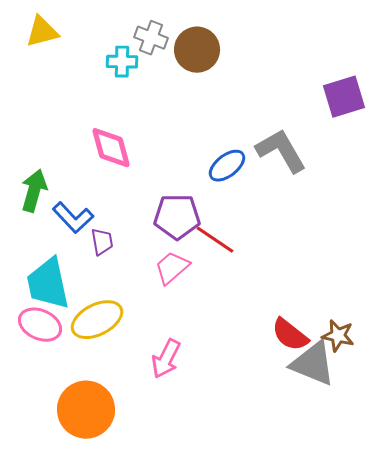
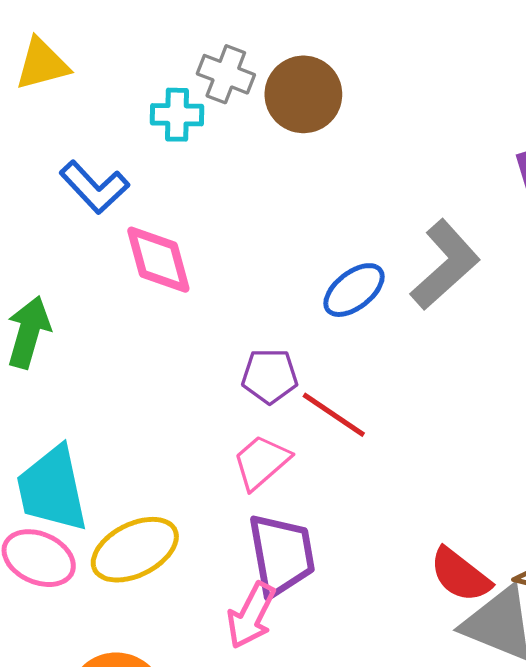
gray L-shape: (281, 151) -> (445, 265), turned 78
purple pentagon: (177, 217) -> (270, 376), size x0.7
blue L-shape: (73, 218) -> (94, 187), moved
purple trapezoid: (102, 242) -> (281, 555), moved, size x1.8

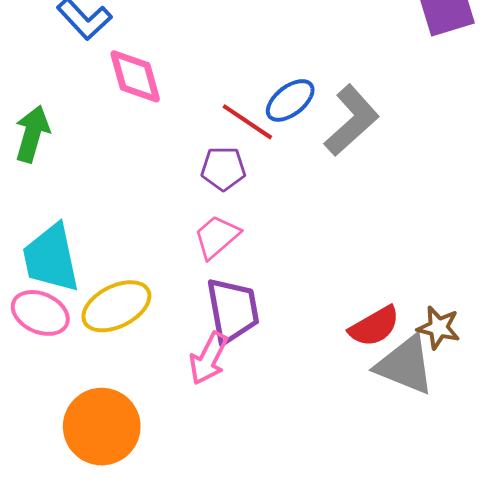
gray L-shape: (445, 265) -> (352, 120), moved
red line: (334, 415) -> (247, 122), moved
red semicircle: (460, 575) -> (374, 326), turned -68

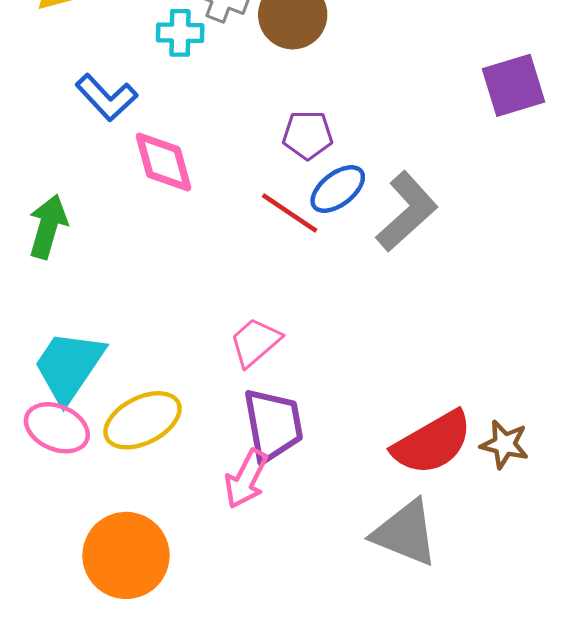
purple pentagon: (223, 169) -> (308, 135), moved
cyan trapezoid: (51, 258) -> (69, 366), turned 46
red semicircle: (374, 326) -> (432, 443), size x1.4
gray triangle: (405, 365) -> (405, 533), moved

